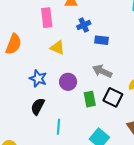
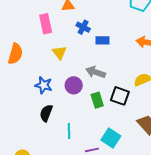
blue cross: (84, 25) -> (83, 27), turned -32
yellow triangle: (57, 48) -> (59, 53), turned 35
gray arrow: (102, 71) -> (96, 72), moved

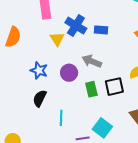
blue cross: (83, 27) -> (76, 26), moved, size x1.5
black square: (120, 96) -> (114, 87), turned -36

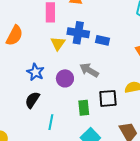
blue cross: (76, 26) -> (78, 33), turned -30
green rectangle: (91, 89) -> (84, 108), moved

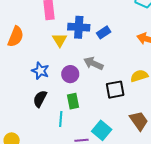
blue rectangle: (103, 40) -> (104, 32), turned -40
green rectangle: (84, 108) -> (73, 101), moved

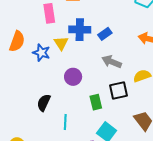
gray arrow: (93, 63) -> (112, 62), moved
blue star: (40, 71) -> (41, 53), moved
green rectangle: (73, 101) -> (96, 102), moved

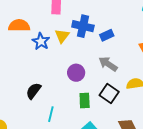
orange semicircle: (17, 41) -> (19, 26), turned -120
purple circle: (73, 77) -> (76, 73), moved
black square: (118, 90) -> (109, 93), turned 36

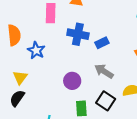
orange semicircle: (19, 26) -> (14, 35), turned 85
yellow triangle: (62, 36) -> (20, 77), moved
black semicircle: (33, 91) -> (17, 98), moved

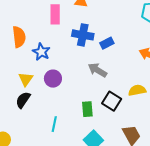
gray arrow: (104, 71) -> (97, 70), moved
purple circle: (72, 81) -> (53, 79), moved

